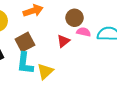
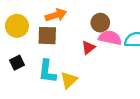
pink semicircle: (84, 32) -> (110, 38), size x1.5
brown square: (25, 42) -> (47, 36), moved, turned 30

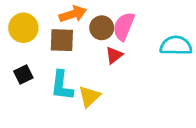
brown circle: (100, 23) -> (102, 28), moved
pink semicircle: (110, 38) -> (124, 26), moved, turned -80

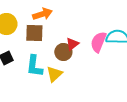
pink semicircle: (124, 26) -> (98, 42), moved
brown circle: (102, 28) -> (63, 52), moved

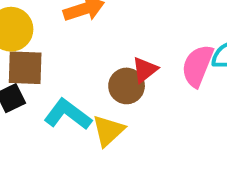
brown square: (34, 33) -> (25, 68), moved
cyan L-shape: (34, 66) -> (68, 114), turned 120

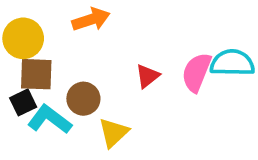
brown circle: (127, 86) -> (83, 99), moved
cyan L-shape: (68, 114) -> (50, 119), moved

